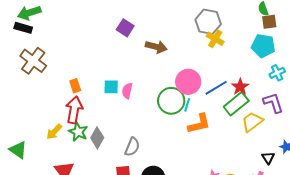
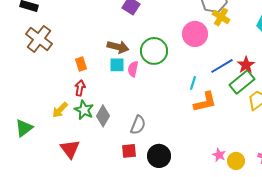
brown arrow: (156, 47) -> (118, 47), moved
pink circle: (188, 82) -> (195, 34), moved
green circle: (171, 101) -> (154, 51), moved
red arrow: (74, 110) -> (80, 88), size x0.6
green triangle: (18, 150) -> (24, 128), turned 48

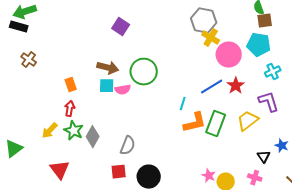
pink circle: (195, 34) -> (229, 55), moved
brown cross: (39, 39) -> (29, 60), size x0.6
pink semicircle: (133, 69) -> (123, 90), turned -112
green rectangle: (242, 82) -> (216, 124), moved, turned -30

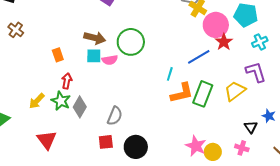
red star: (236, 86) -> (224, 42), moved
red arrow: (70, 109) -> (67, 81), moved
pink star: (209, 176) -> (196, 146), size x1.5

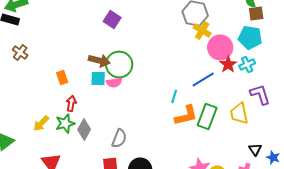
green circle: (131, 42) -> (119, 64), moved
cyan cross: (260, 42) -> (247, 64), moved
yellow trapezoid: (235, 91) -> (239, 114), turned -65
green star: (61, 101) -> (65, 124), turned 30
blue star: (269, 116) -> (273, 158), moved

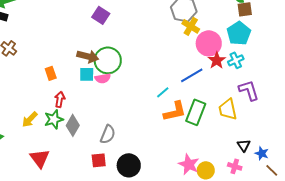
cyan pentagon: (250, 38) -> (239, 33), turned 30
cyan line: (174, 96) -> (163, 92), turned 32

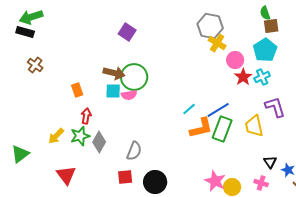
pink circle: (209, 43) -> (235, 60), size x0.7
blue line: (192, 75) -> (218, 110), moved

